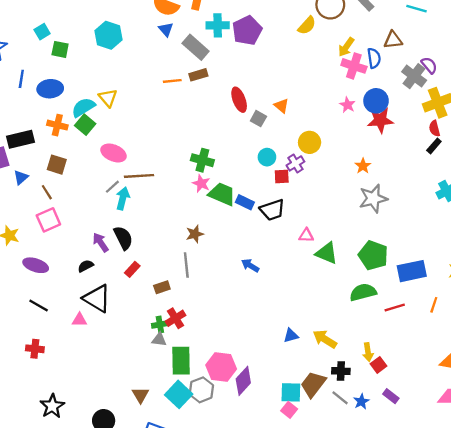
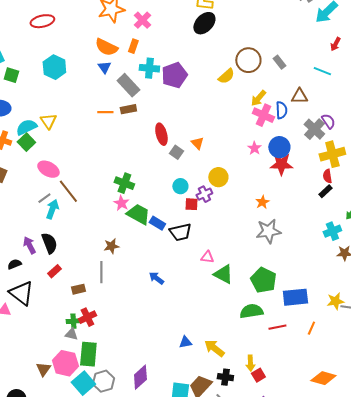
brown line: (139, 176) -> (68, 191), turned 50
pink hexagon: (221, 367) -> (65, 363), moved
brown triangle: (140, 395) -> (43, 369), moved

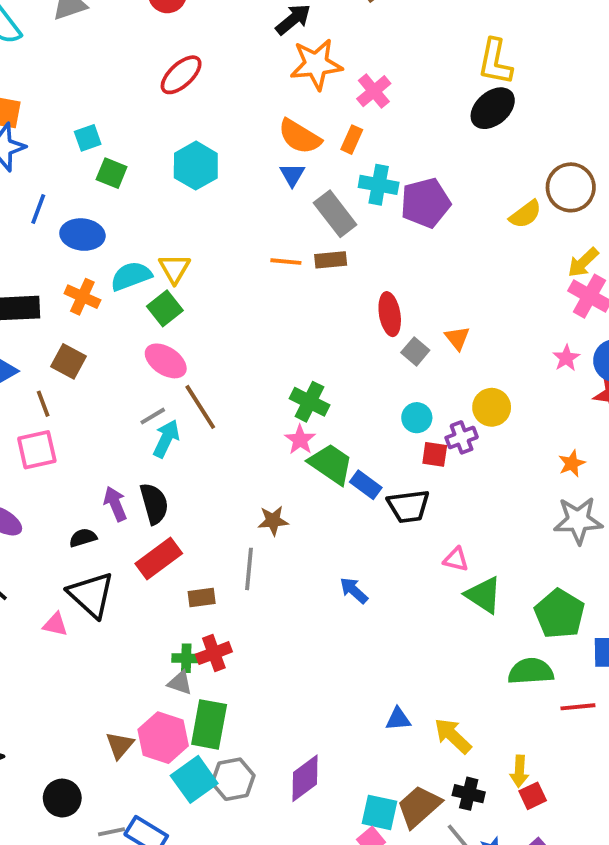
red ellipse: (42, 21) -> (181, 75), turned -35
green square: (26, 142) -> (165, 308), moved
red rectangle: (54, 271) -> (159, 558), size x1.6

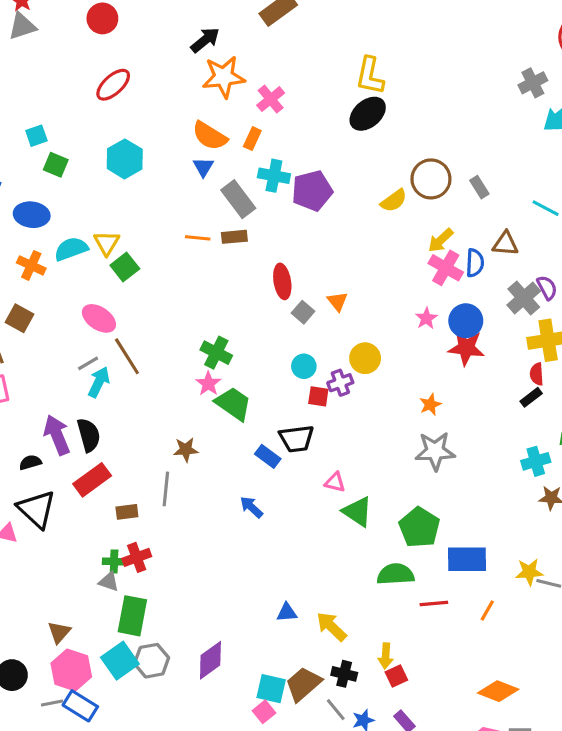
green square: (165, 308) -> (125, 267), moved
blue rectangle: (366, 485) -> (268, 456), moved
purple arrow: (115, 504) -> (57, 435), size x1.4
pink hexagon: (163, 738) -> (71, 670), moved

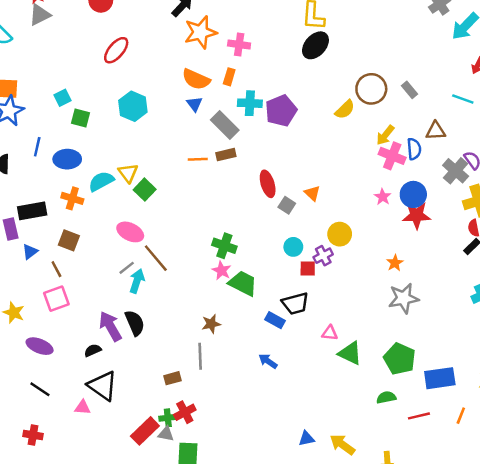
pink cross: (271, 99) -> (239, 44), turned -35
red rectangle: (92, 480) -> (145, 431), moved
green semicircle: (396, 574) -> (386, 397), size x0.7

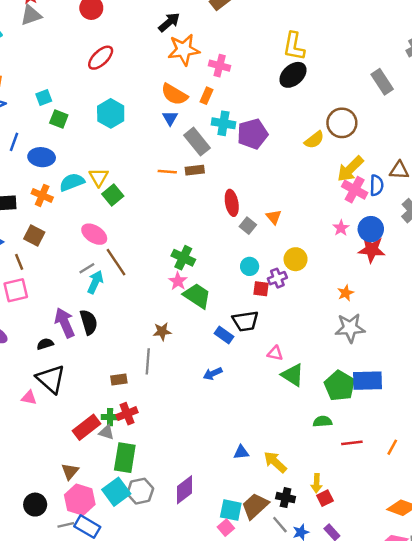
gray rectangle: (409, 90) -> (382, 82), moved, size x1.5
yellow arrow: (385, 135) -> (350, 169), size x1.4
blue arrow: (268, 361) -> (213, 374), turned -66
blue rectangle: (440, 378) -> (367, 381), moved

